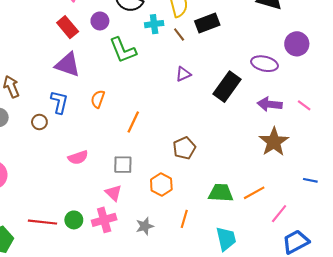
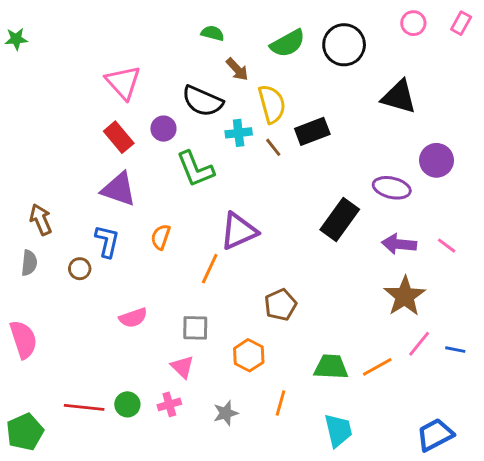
purple triangle: (183, 74) -> (239, 231), moved, size x1.8
pink line: (279, 214) -> (419, 344), moved
pink cross: (104, 220) -> (169, 404), size x0.7

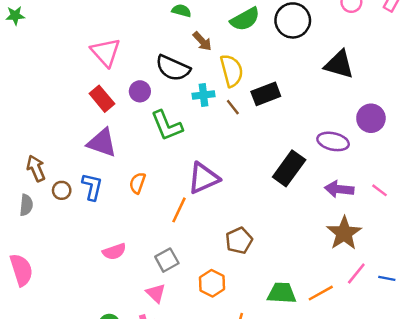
brown circle: (80, 269) -> (62, 190), moved
gray square: (195, 328) -> (167, 260), turned -30

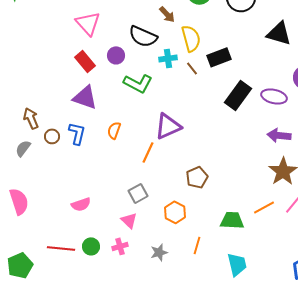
green L-shape: (167, 126) -> (138, 83), turned -40
black rectangle: (289, 168) -> (238, 95), moved
gray semicircle: (26, 205) -> (23, 148), turned -150
pink semicircle: (114, 252) -> (81, 204), moved
orange line: (321, 293) -> (264, 207), moved

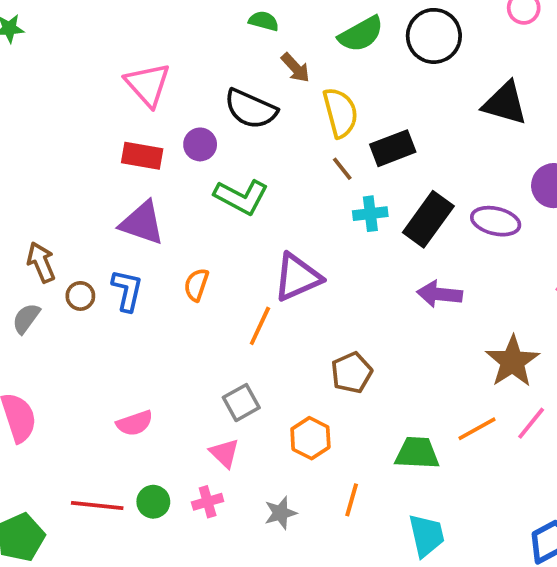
cyan cross: (168, 58) -> (370, 214), moved
red rectangle: (85, 61) -> (142, 156), turned -40
purple arrow: (279, 135) -> (440, 294), moved

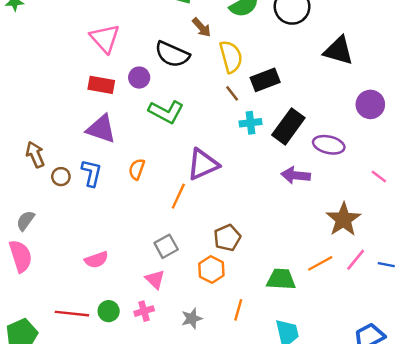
purple ellipse: (496, 221) -> (329, 145), moved
gray semicircle: (26, 318) -> (25, 221), moved
brown pentagon: (352, 373) -> (227, 238), moved

